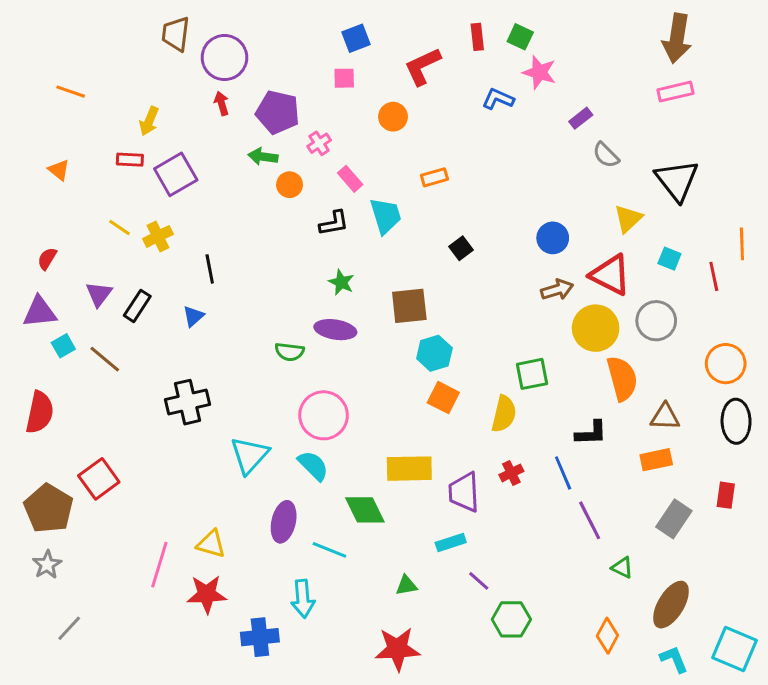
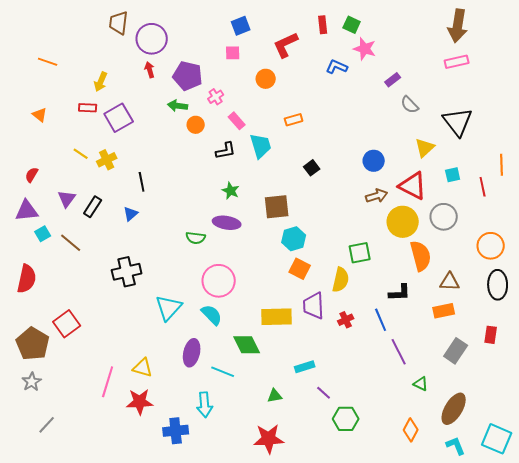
cyan square: (669, 259) -> (453, 175), turned -35
purple trapezoid: (464, 492) -> (314, 306), moved

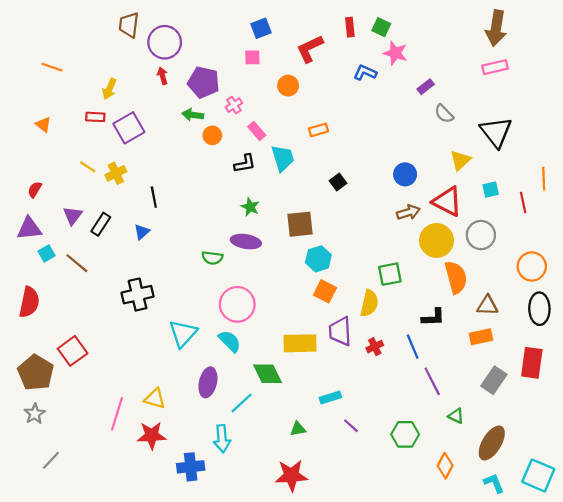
red rectangle: (491, 335) -> (532, 363), size x1.6
cyan line: (223, 372) -> (242, 403), turned -65
green hexagon: (346, 419) -> (405, 434), moved

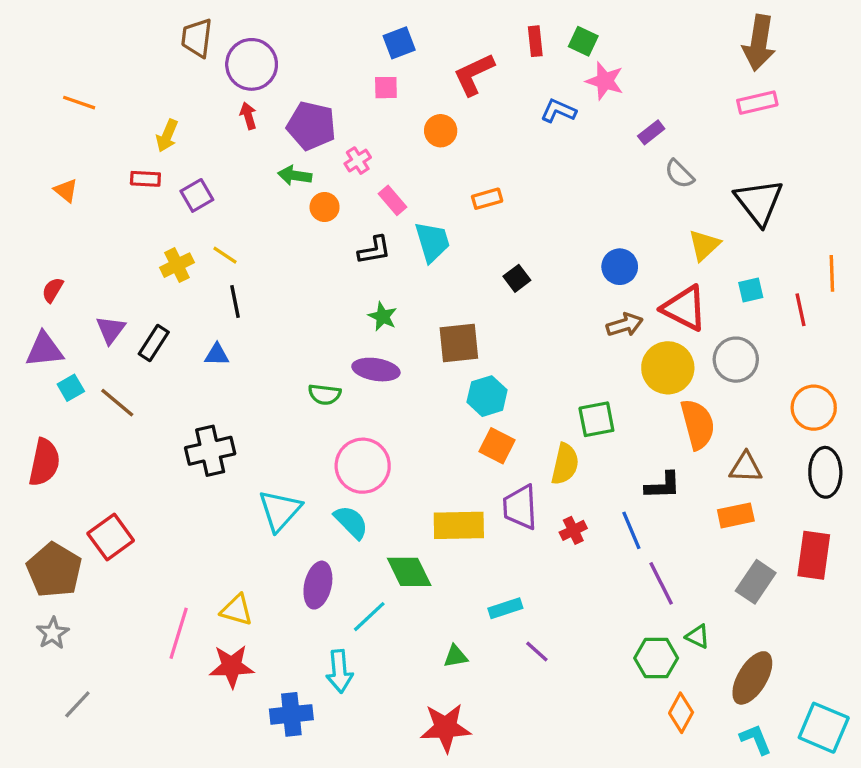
purple square: (129, 128) -> (197, 195), size x0.7
yellow line: (88, 167) -> (225, 255), moved
blue triangle: (142, 232) -> (217, 355), turned 42
green hexagon: (405, 434) -> (656, 658), moved

